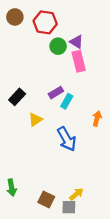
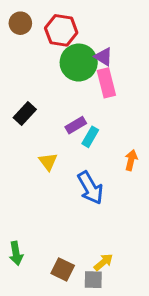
green circle: (58, 46) -> (79, 63), size x1.6
black rectangle: (17, 97) -> (25, 114), moved
yellow triangle: (35, 120) -> (48, 162), turned -32

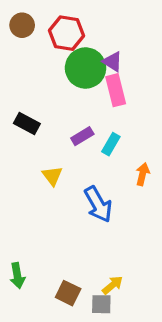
black rectangle: (25, 114) -> (27, 123), turned 75
cyan rectangle: (90, 137) -> (111, 144), moved

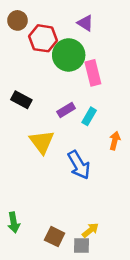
red hexagon: (66, 33) -> (43, 38), moved
purple triangle: (112, 62) -> (85, 23), moved
yellow triangle: (52, 176) -> (42, 142), size x1.5

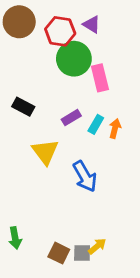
brown circle: (17, 20) -> (19, 22), size x1.5
red hexagon: (43, 38) -> (60, 31), moved
orange arrow: (115, 141) -> (115, 129), moved
gray square: (81, 246) -> (82, 253), moved

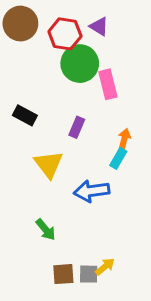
purple rectangle: (71, 118) -> (77, 127), turned -36
cyan rectangle: (96, 124) -> (118, 158), moved
blue arrow: (85, 176) -> (92, 191), turned 112
green arrow: (15, 238) -> (46, 230), moved, turned -30
brown square: (59, 253) -> (63, 274), turned -30

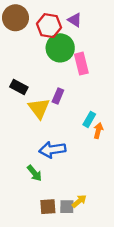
orange arrow: (124, 139) -> (98, 131), moved
yellow triangle: (49, 164) -> (39, 108), moved
blue arrow: (92, 191) -> (52, 150), moved

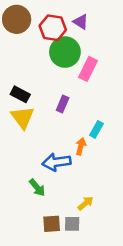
pink rectangle: (81, 64) -> (88, 69), turned 40
yellow triangle: (39, 108) -> (23, 117), moved
orange arrow: (98, 131) -> (81, 146), moved
yellow arrow: (79, 201) -> (86, 203), moved

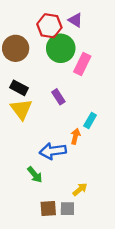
brown circle: (17, 19) -> (16, 48), moved
purple rectangle: (63, 104) -> (58, 97), turned -56

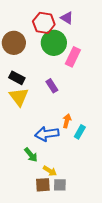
cyan rectangle: (90, 121) -> (80, 132), moved
yellow arrow: (80, 189) -> (50, 171), moved, turned 72

